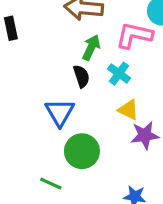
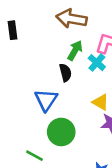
cyan cross: (119, 74) -> (97, 63), moved

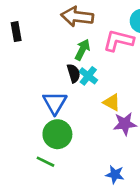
cyan cross: (97, 63) -> (88, 76), moved
green circle: (61, 132) -> (57, 134), moved

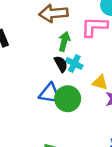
blue triangle: (55, 103) -> (50, 94), turned -40
green circle: (57, 134) -> (68, 99), moved

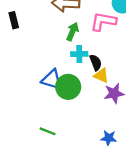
black semicircle: (61, 64) -> (96, 63), moved
cyan cross: (74, 64) -> (79, 54), turned -35

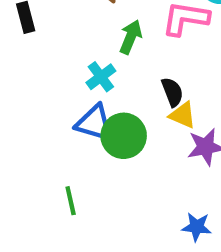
cyan cross: (79, 54) -> (101, 77), moved, turned -35
green line: (48, 131) -> (71, 201), moved, turned 56

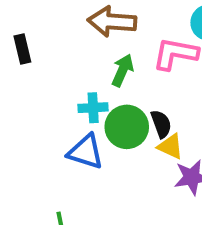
cyan cross: (101, 77) -> (93, 108), turned 32
green circle: (124, 136) -> (127, 127), moved

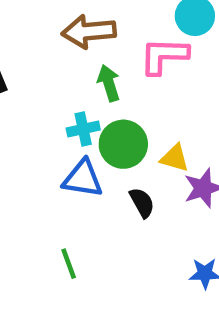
green arrow: (122, 70) -> (109, 83), turned -32
black semicircle: (161, 124) -> (142, 203), moved

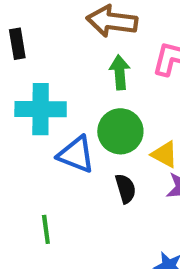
cyan cross: (83, 129) -> (41, 109), moved, size x1.6

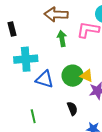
green circle: (120, 131) -> (73, 76), moved
black semicircle: (126, 189) -> (72, 109), moved

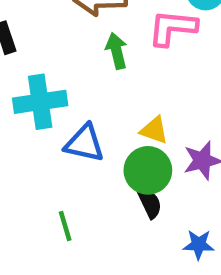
green circle: (73, 76) -> (148, 170), moved
yellow triangle: (87, 76) -> (154, 130), moved

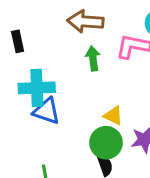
blue triangle: (85, 143) -> (46, 111), moved

